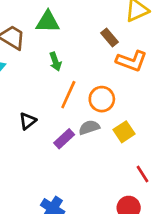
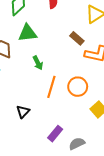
gray semicircle: (89, 127) -> (77, 144), moved
purple rectangle: (64, 139) -> (55, 134), moved

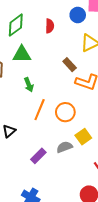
gray semicircle: (77, 144) -> (64, 147), moved

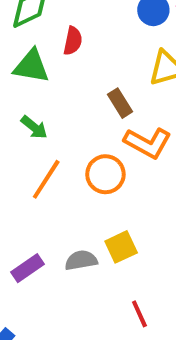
red semicircle: (50, 26) -> (73, 41), moved
green arrow: (29, 85) -> (34, 127), turned -40
orange circle: (65, 112) -> (105, 174), moved

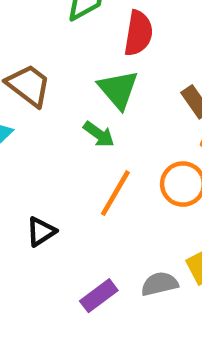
red semicircle: (73, 41) -> (138, 33), size x1.4
green triangle: (31, 66) -> (118, 89), moved, turned 42

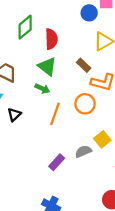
black triangle: (41, 232) -> (14, 115), moved

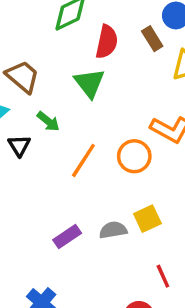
brown rectangle: (84, 65) -> (152, 39), moved
green arrow: (42, 89) -> (48, 121), moved
black triangle: (14, 115) -> (19, 146), turned -32

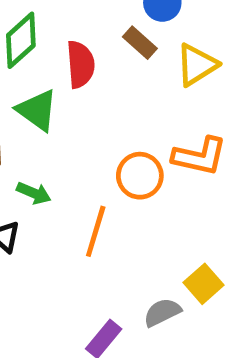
green triangle: (89, 83) -> (37, 110), moved
orange circle: (134, 156) -> (140, 176), moved

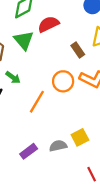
brown rectangle: (140, 43) -> (78, 50), moved
red semicircle: (80, 64) -> (48, 24), turned -125

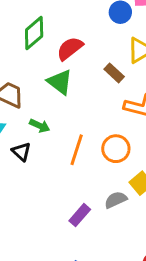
green triangle: (24, 40) -> (60, 82), moved
orange circle: (63, 81) -> (116, 149), moved

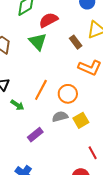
green arrow: (40, 126) -> (17, 105), moved
gray semicircle: (116, 200) -> (60, 117), moved

